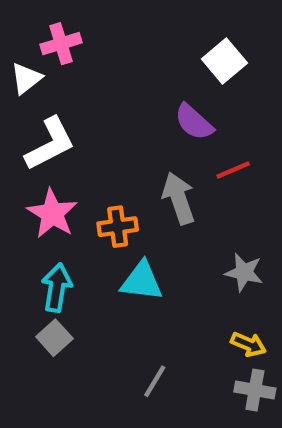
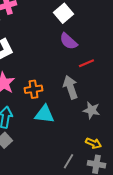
white square: (224, 61) -> (63, 13), moved
gray arrow: (179, 198) -> (70, 87), moved
gray line: (155, 381) -> (68, 161), moved

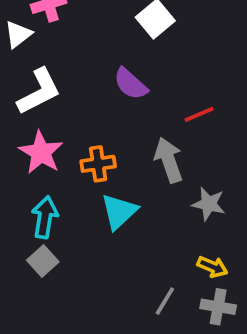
purple semicircle: (68, 41) -> (130, 84), moved
cyan triangle: (44, 114) -> (119, 211), turned -50

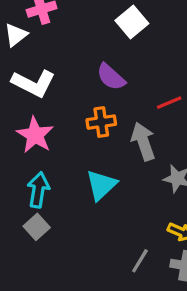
white L-shape: (39, 91) -> (33, 83), turned 54
orange cross: (98, 164) -> (101, 122), moved

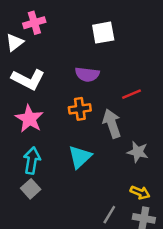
white square: (132, 22) -> (103, 33), turned 30
purple semicircle: (111, 77) -> (87, 74), turned -35

